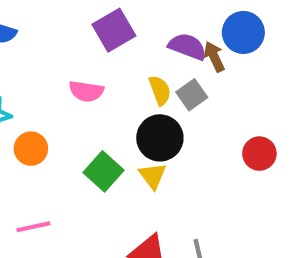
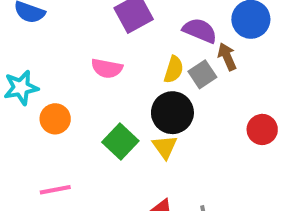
brown arrow: (214, 57) -> (227, 57), moved
yellow semicircle: (160, 90) -> (174, 70), turned 36

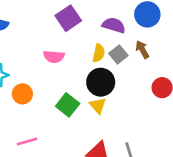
brown arrow: (227, 57) -> (142, 50), moved

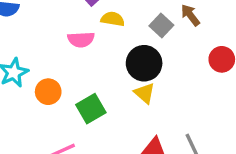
yellow semicircle: (99, 53) -> (113, 19), moved, turned -84
green square: (68, 105) -> (91, 109), moved, turned 30

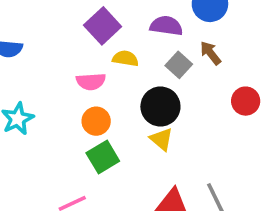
orange circle: (48, 92) -> (96, 121), moved

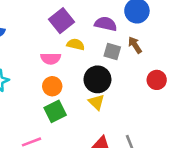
gray square: (179, 65) -> (112, 51), turned -30

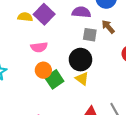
yellow semicircle: (76, 44) -> (25, 17), moved
green square: (55, 111) -> (54, 79), moved

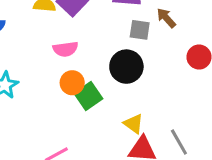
yellow triangle: (82, 79) -> (134, 124), moved

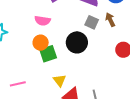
yellow triangle: (134, 124) -> (60, 80), moved

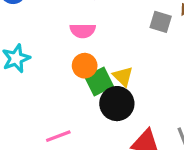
black circle: (77, 42) -> (117, 104), moved
yellow triangle: (60, 80) -> (123, 76), moved

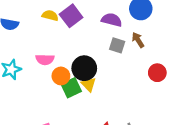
pink semicircle: (83, 31) -> (45, 60), moved
black circle: (117, 104) -> (84, 68), moved

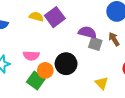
purple semicircle: (112, 20) -> (87, 32), moved
yellow triangle: (89, 84) -> (102, 83), moved
green square: (71, 88) -> (36, 80), moved, turned -30

